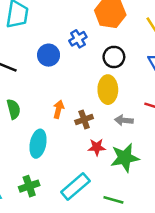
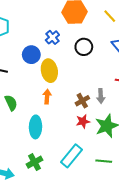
yellow ellipse: (108, 90) -> (49, 71), moved
brown cross: (84, 120) -> (82, 101), moved
gray arrow: (124, 120) -> (101, 96), turned -88

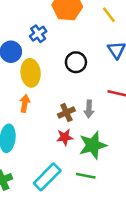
black circle: (84, 47) -> (76, 62), moved
green line: (104, 161) -> (86, 176), moved

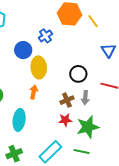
yellow line: (109, 15) -> (93, 21), moved
black circle: (76, 62) -> (78, 74), moved

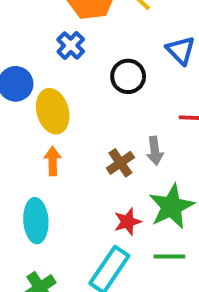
blue cross: (45, 36) -> (71, 45), moved
black circle: (78, 74) -> (128, 76), moved
red star: (65, 120) -> (127, 222), moved

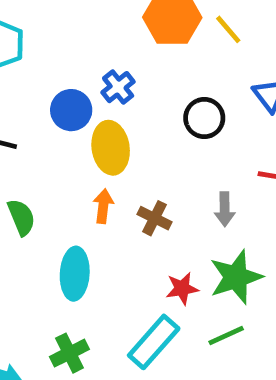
blue cross: (71, 45) -> (118, 87), moved
brown cross: (120, 163) -> (155, 218), moved, turned -36
green line: (169, 256) -> (226, 335), turned -32

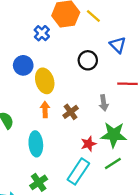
blue cross: (118, 87) -> (42, 33), moved
brown cross: (155, 218) -> (71, 112), turned 35
green star: (236, 277) -> (114, 135), turned 30

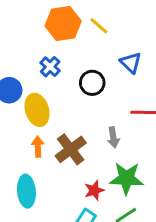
blue cross: (42, 33) -> (50, 67), moved
brown cross: (71, 112) -> (71, 149), size x1.5

